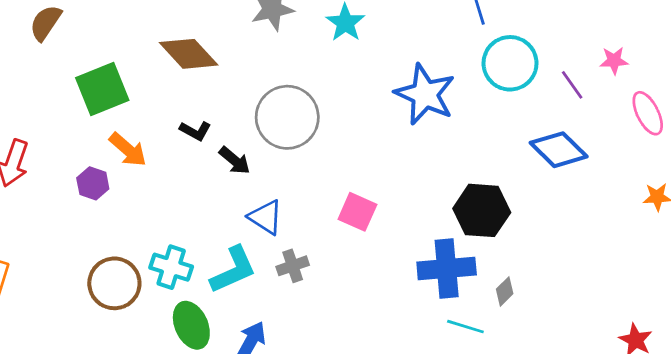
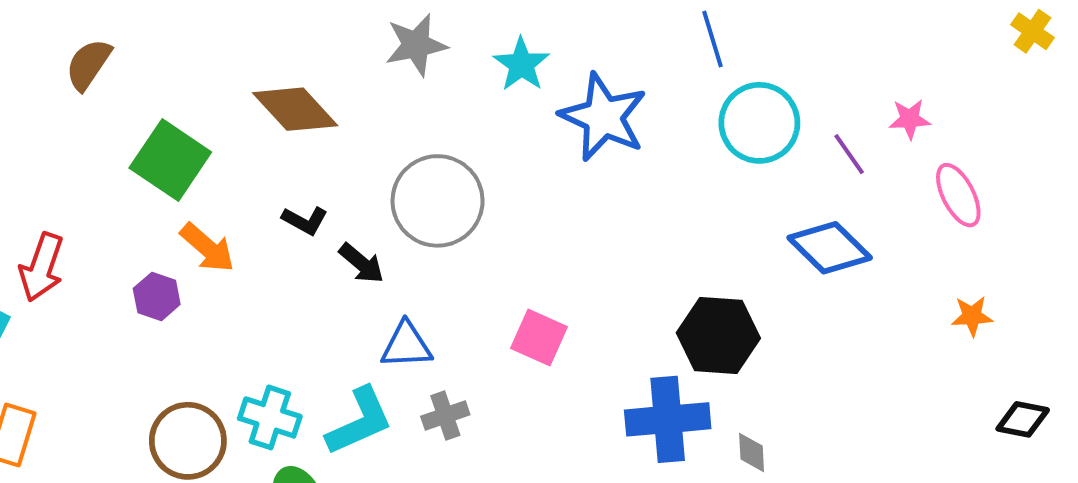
green square: (102, 89) -> (170, 160), turned -34
blue star: (425, 94) -> (603, 117), moved
blue triangle: (266, 217) -> (406, 345), turned -36
gray diamond: (505, 291) -> (752, 453), turned -48

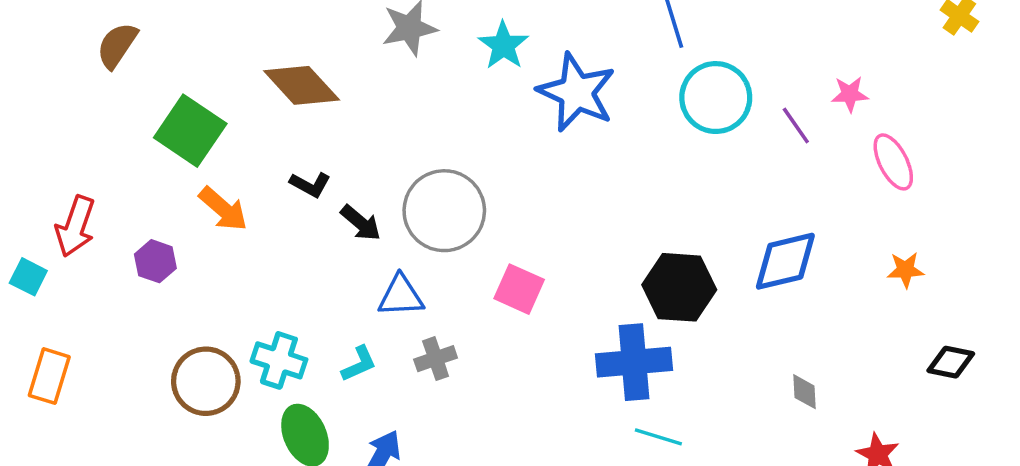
gray circle: (438, 201) -> (444, 211), moved
blue diamond: (830, 248) -> (785, 261), moved, turned -58
purple hexagon: (157, 296) -> (155, 261), moved
cyan L-shape: (360, 421) -> (359, 364), size x0.6
gray diamond: (752, 453) -> (805, 392), moved

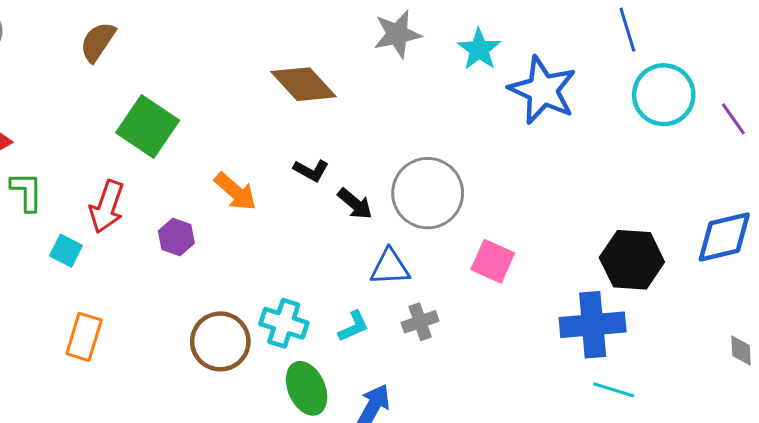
brown semicircle: (117, 45) -> (98, 42), moved
green square: (190, 131) -> (148, 127), moved

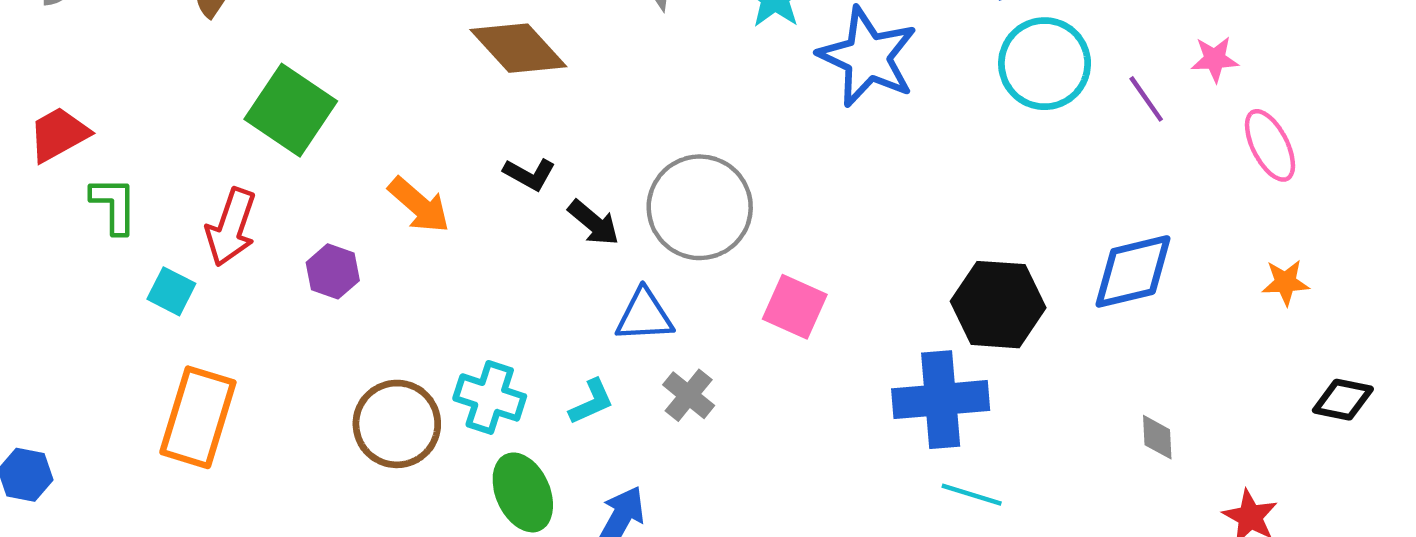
gray cross: (420, 322) -> (689, 395), turned -32
orange rectangle: (84, 337) -> (198, 417), size x1.4

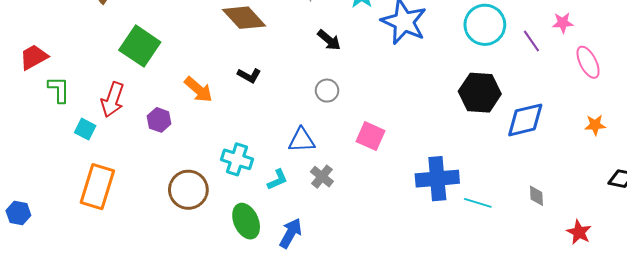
gray circle: (700, 207) -> (327, 91), size x0.5
black arrow: (594, 223) -> (329, 40), moved
black hexagon: (998, 305) -> (480, 93), moved
cyan cross: (490, 397) -> (237, 159), moved
cyan line: (972, 495) -> (478, 203), moved

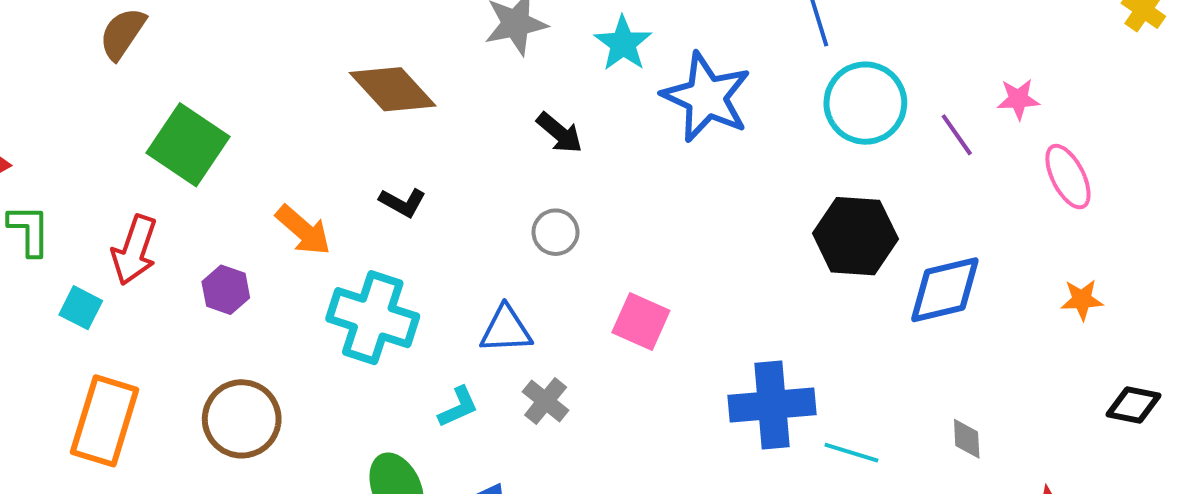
cyan cross: (237, 159) -> (373, 318), moved, size x1.4
brown circle: (188, 190) -> (242, 419), moved

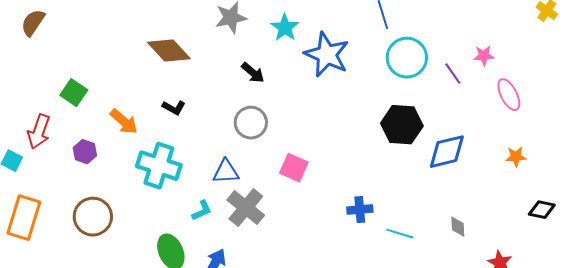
green square: (188, 145) -> (74, 93), moved, size x0.7
gray circle: (556, 232) -> (251, 123), size x1.4
gray cross: (546, 401) -> (246, 208), size x1.6
blue cross: (772, 405) -> (360, 210), size x0.6

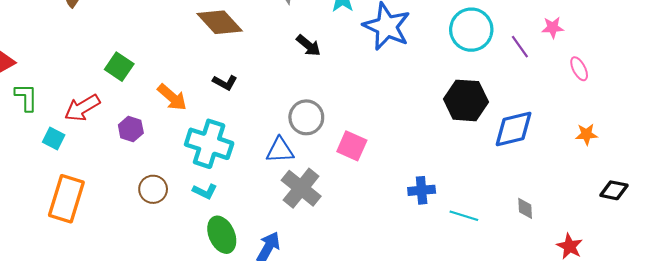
pink ellipse: (509, 95) -> (579, 69), size x0.7
gray circle: (251, 123) -> (306, 117), moved
red arrow: (39, 132) -> (82, 108), turned 40
cyan L-shape: (202, 211) -> (205, 191), moved, turned 50
brown circle: (93, 217) -> (153, 189), moved, size x0.7

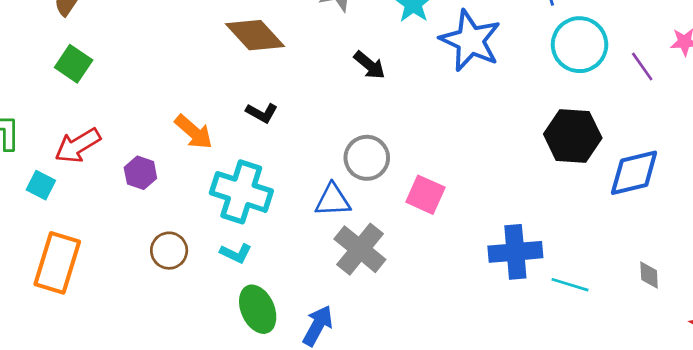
green square: (119, 67) -> (74, 64), moved
blue cross: (422, 190) -> (515, 252), size x1.5

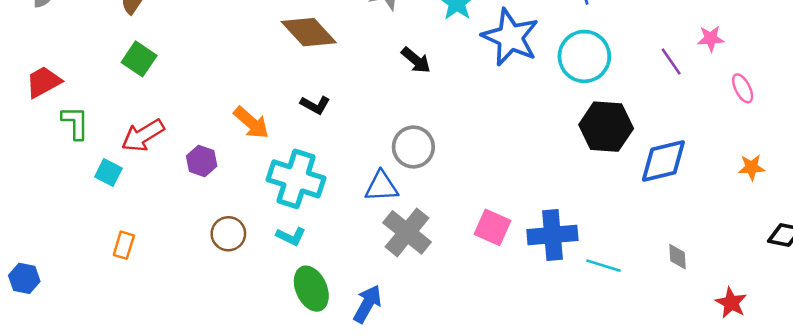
cyan circle: (580, 45) -> (584, 56), moved
pink square: (425, 195) -> (492, 227), moved
orange rectangle: (57, 263) -> (124, 245), size x0.5

